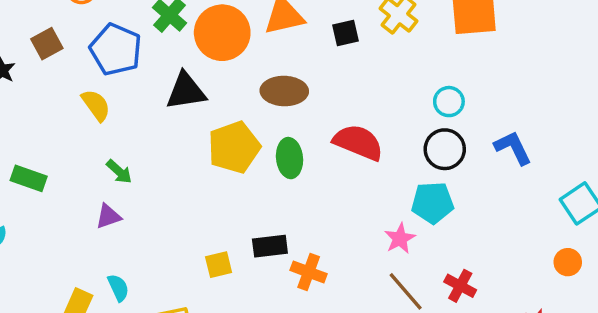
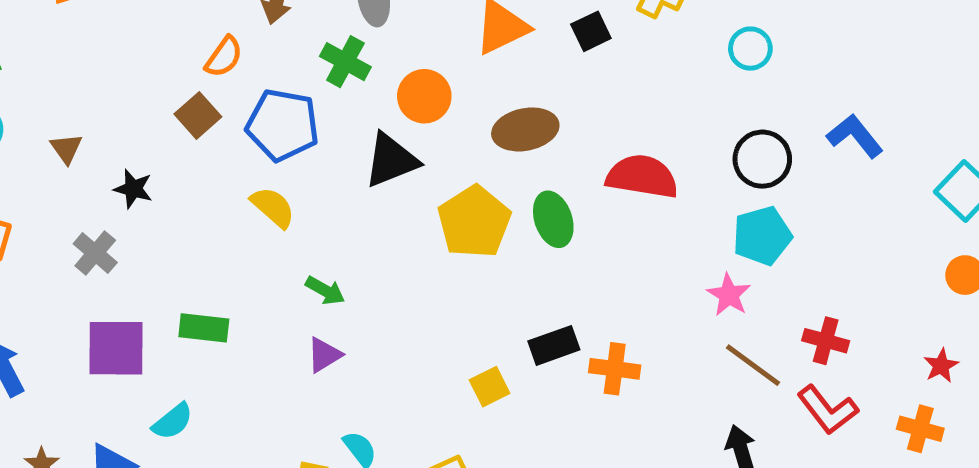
orange circle: (222, 33) -> (424, 96), moved, size x0.7
brown square: (47, 44) -> (198, 115), moved
cyan circle: (449, 102) -> (750, 49), moved

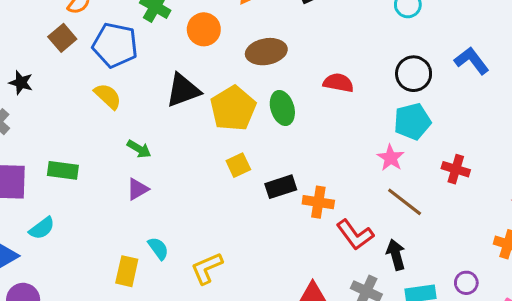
black triangle: (391, 160) -> (183, 90), moved
red semicircle: (642, 177) -> (338, 83), size x0.7
red cross: (826, 341) -> (456, 169), moved
yellow square: (490, 387) -> (238, 165), moved
red L-shape: (828, 410) -> (355, 235), moved

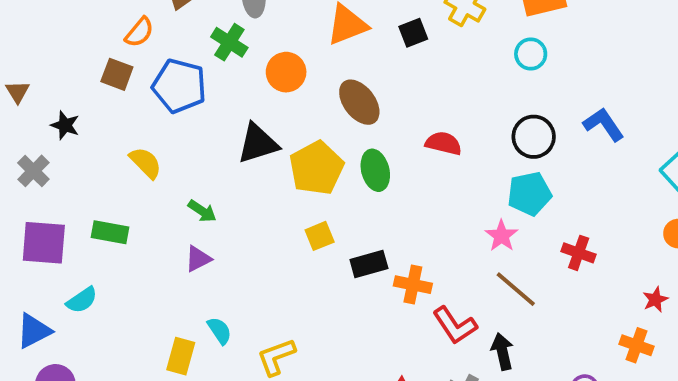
brown square: (62, 38) -> (117, 74), turned -32
brown ellipse: (266, 52) -> (359, 102), turned 60
yellow semicircle: (108, 96) -> (146, 163), moved

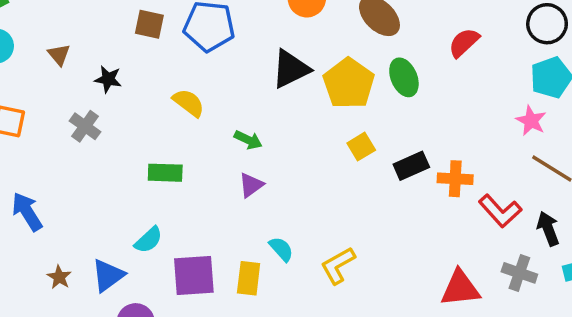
red semicircle: (444, 143) -> (464, 43), turned -48
purple square: (44, 243) -> (194, 275), moved

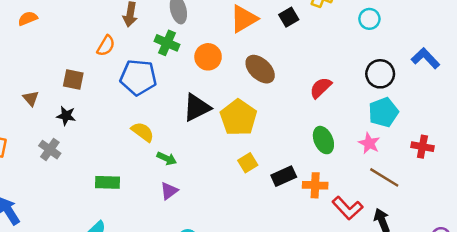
brown square: (149, 24) -> (73, 79), moved
green ellipse: (404, 77) -> (323, 140), moved
yellow semicircle: (189, 103) -> (143, 132), moved

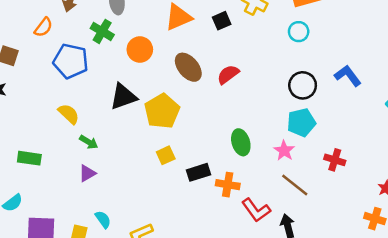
red semicircle: (321, 88) -> (228, 74), moved

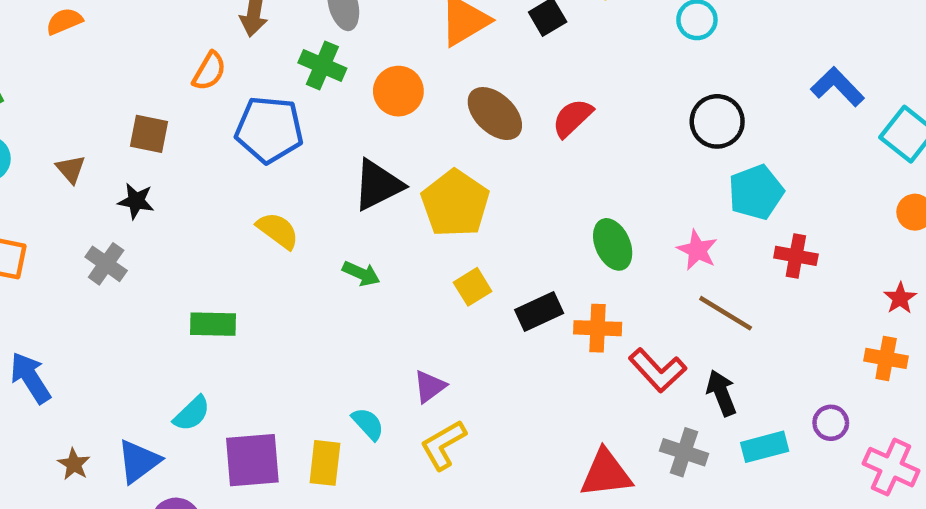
blue L-shape: (348, 76) -> (837, 87), moved
cyan pentagon: (301, 123) -> (756, 192), moved
green arrow: (89, 142) -> (361, 274), moved
purple triangle: (87, 173) -> (430, 386), moved

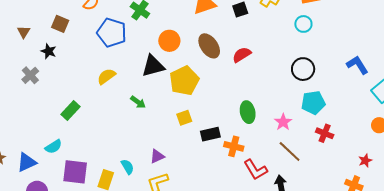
orange circle: (398, 91) -> (169, 41), moved
yellow semicircle: (278, 231) -> (106, 76), turned -84
green rectangle: (213, 324) -> (70, 111), turned -60

